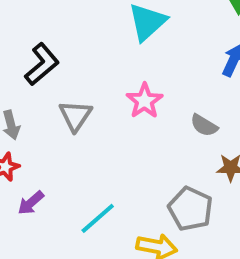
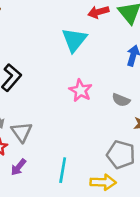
gray triangle: (75, 116) -> (22, 132), moved
cyan line: (98, 218) -> (63, 170), turned -30

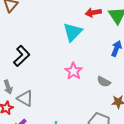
gray triangle: (22, 132) -> (25, 98), turned -30

